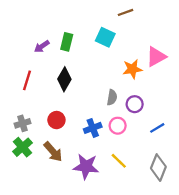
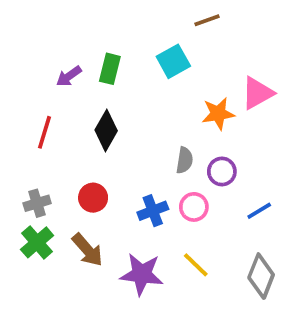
cyan square: (105, 37) -> (173, 61), turned 36

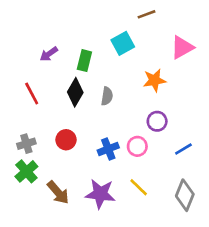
green rectangle: (110, 69) -> (84, 61), moved
pink triangle: (257, 93) -> (182, 47), moved
red line: (45, 132) -> (32, 94), turned -45
gray semicircle: (185, 160) -> (107, 96), moved
brown arrow: (87, 250) -> (58, 193), moved

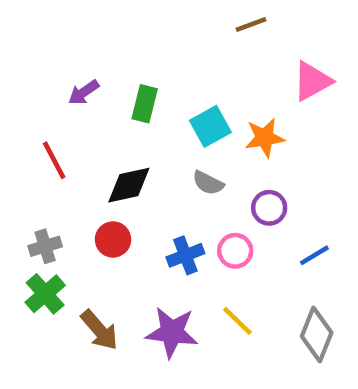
cyan square: (123, 43) -> (210, 126), moved
black diamond: (75, 92) -> (129, 185), moved, turned 48
gray semicircle: (107, 96) -> (208, 183), moved, turned 108

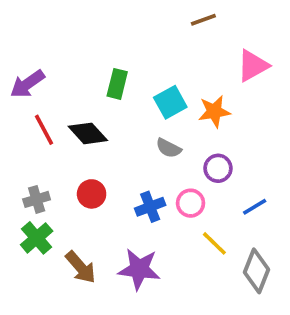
purple arrow: (84, 92) -> (27, 84), moved, size x1.4
black diamond: (129, 185) -> (88, 133), moved, turned 60
yellow line: (237, 321) -> (214, 243), moved

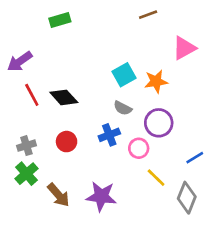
green rectangle: (117, 84) -> (60, 20), moved, turned 60
purple circle: (218, 168) -> (159, 123), size x1.4
blue cross: (150, 207) -> (109, 135), moved
blue line: (255, 207) -> (195, 158), moved

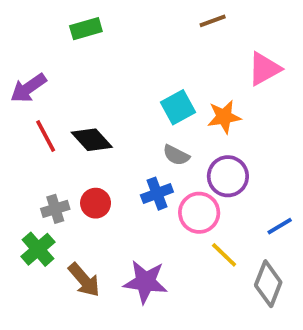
gray cross: (26, 146) -> (55, 209), moved
pink circle: (139, 148) -> (199, 213), size x1.4

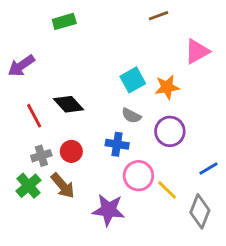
red line: (46, 136) -> (34, 116), moved
blue cross: (157, 194) -> (117, 144), turned 30
pink circle: (199, 213) -> (138, 176), moved
brown arrow: (84, 280) -> (63, 186), moved

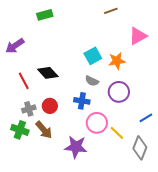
green cross: (28, 186) -> (20, 130), turned -30

